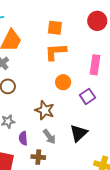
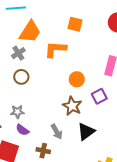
orange L-shape: (56, 52) -> (55, 49), moved
brown star: (45, 110) -> (72, 106), moved
purple semicircle: (23, 138) -> (22, 130), moved, turned -56

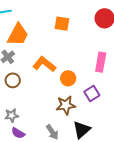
orange L-shape: (55, 49) -> (44, 64), moved, turned 40
brown star: (72, 106) -> (66, 105), turned -30

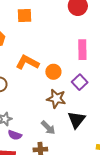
orange square: (62, 24) -> (25, 15), moved
brown star: (66, 105) -> (56, 99), turned 30

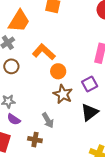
orange circle: (53, 72) -> (58, 71), moved
black triangle: (77, 120) -> (90, 112), moved

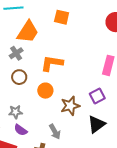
orange L-shape: (44, 52) -> (52, 63), turned -35
orange circle: (58, 71) -> (45, 91), moved
brown star: (63, 94) -> (70, 106), turned 30

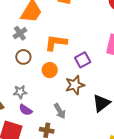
purple square: (97, 96) -> (83, 60), moved

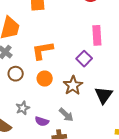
purple square: (83, 60) -> (84, 59), moved
purple semicircle: (26, 110) -> (42, 121), moved

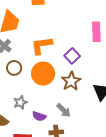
purple square: (84, 59) -> (72, 56), moved
orange circle: (45, 79) -> (43, 74), size x1.5

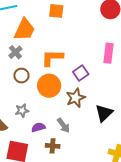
purple semicircle: (39, 116) -> (38, 127), turned 136

